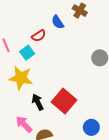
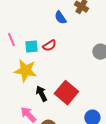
red semicircle: (39, 36) -> (49, 46), moved
cyan square: (27, 53) -> (31, 47), turned 32

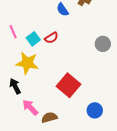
cyan square: (31, 47) -> (33, 39), turned -32
black arrow: (41, 94) -> (15, 86), moved

